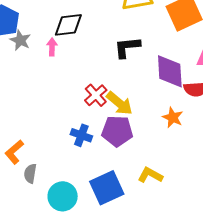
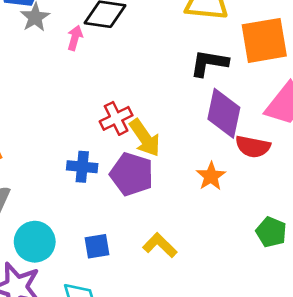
black L-shape: (127, 47) -> (209, 63), moved
blue cross: (81, 135) -> (82, 167), turned -30
blue square: (107, 188) -> (97, 246), size x0.6

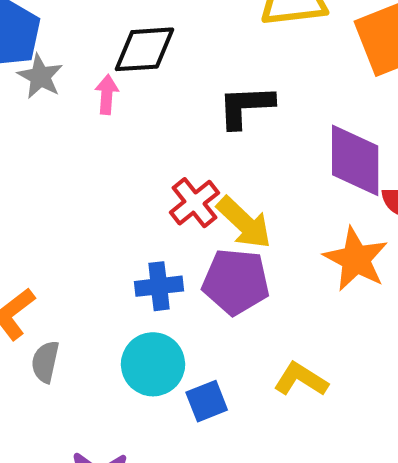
black L-shape: (209, 63) -> (246, 106), moved
orange star: (211, 176) -> (356, 259), size x1.4
cyan circle: (35, 242) -> (153, 364), moved

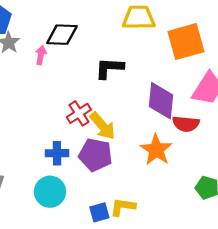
yellow L-shape: (301, 379) -> (123, 207), turned -30
blue square: (207, 401) -> (99, 212), moved

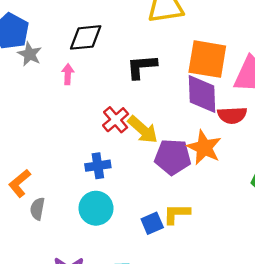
orange square: (186, 42) -> (207, 59), moved, turned 33
pink arrow: (41, 55) -> (68, 74), moved
purple pentagon: (95, 155) -> (173, 157), moved

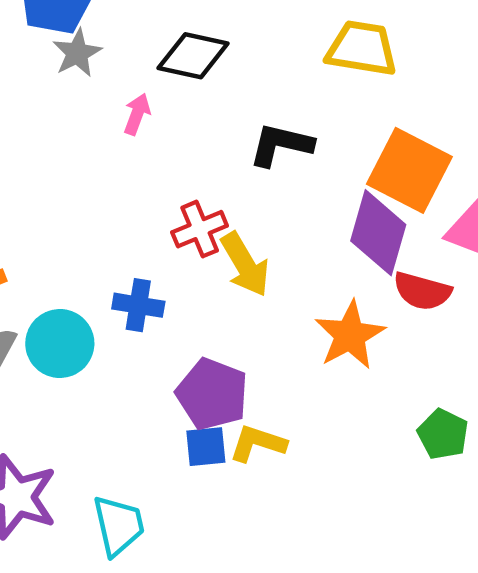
purple pentagon: (173, 157) -> (212, 394), moved
cyan circle: (96, 208) -> (60, 344), moved

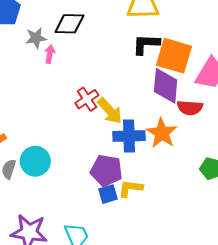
gray star: (77, 53) -> (36, 38), moved, turned 30
black L-shape: (281, 145) -> (146, 44), moved
blue cross: (138, 305) -> (129, 136), moved, size x1.4

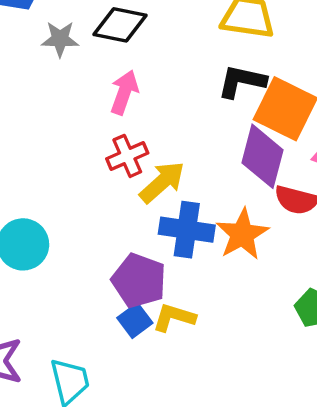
pink arrow: (50, 54) -> (124, 92), moved, size x1.4
yellow arrow: (110, 111) -> (162, 182), turned -100
blue square: (108, 194) -> (135, 320), turned -30

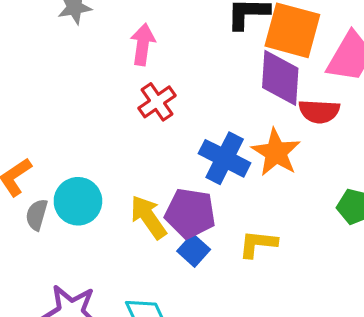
yellow arrow: (162, 182) -> (148, 217), moved, turned -72
blue cross: (187, 230) -> (225, 158), turned 30
yellow L-shape: (174, 317) -> (258, 244), moved

